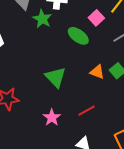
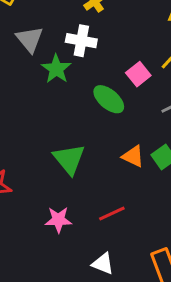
pink star: (52, 117) -> (58, 220), turned 30

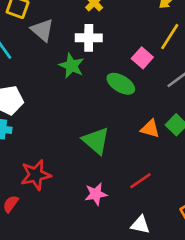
gray triangle: (30, 39) -> (42, 30), moved

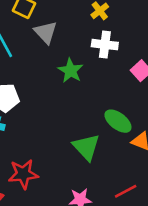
white cross: (89, 38) -> (105, 45), moved
green ellipse: (121, 84) -> (118, 121), moved

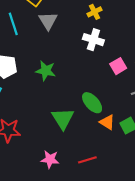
green star: (71, 71) -> (46, 71), moved, turned -30

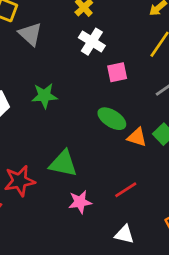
white cross: (93, 40) -> (92, 42), turned 30
pink square: (118, 66) -> (117, 72), moved, turned 35
green triangle: (63, 119) -> (63, 164), moved, turned -30

